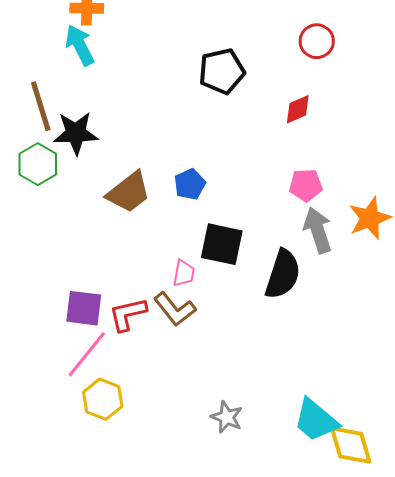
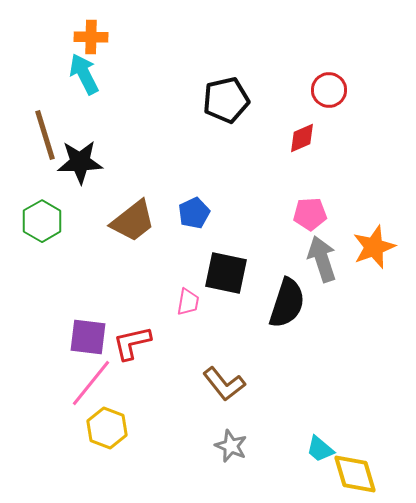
red circle: (317, 41) -> (329, 90), moved
green hexagon: (38, 164) -> (42, 221), moved
brown L-shape: (175, 309) -> (224, 384), moved
cyan trapezoid: (316, 420) -> (320, 449), size x0.6

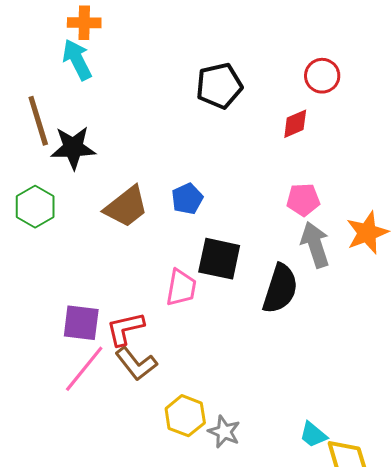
pink trapezoid: (188, 302) -> (181, 288), size x1.4
brown L-shape: (224, 384) -> (136, 364), moved
yellow hexagon: (107, 428) -> (185, 416), moved

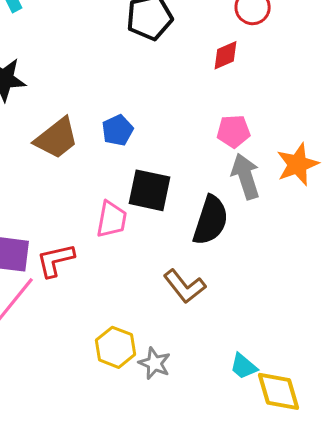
brown L-shape: (136, 364) -> (185, 286), moved

